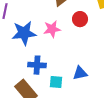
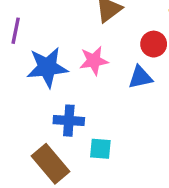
red circle: (80, 19) -> (154, 44), moved
blue triangle: (80, 73) -> (140, 77), moved

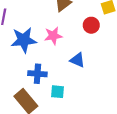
blue triangle: (140, 77) -> (78, 60), moved, turned 35

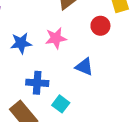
blue star: (24, 40) -> (21, 43), size x0.7
cyan square: (57, 92) -> (61, 104), turned 32

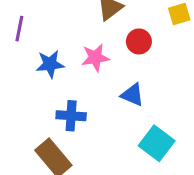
red circle: (100, 26) -> (139, 41), moved
cyan square: (61, 104) -> (157, 143), moved, size x1.5

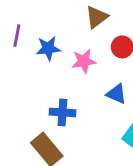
blue star: (50, 64) -> (48, 48), moved

